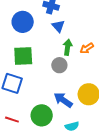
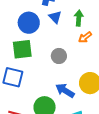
blue circle: (23, 22) -> (29, 23), moved
green arrow: (68, 47) -> (79, 18), moved

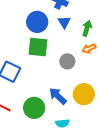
green square: (22, 49) -> (38, 47), moved
gray circle: (59, 56) -> (67, 61), moved

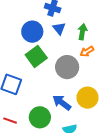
green square: (38, 47) -> (36, 56), turned -35
gray circle: (67, 61) -> (67, 67), size x1.5

